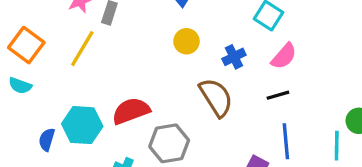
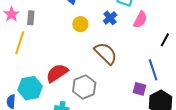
blue cross: (234, 57) -> (110, 18), moved
black line: (278, 95) -> (165, 40), moved, turned -32

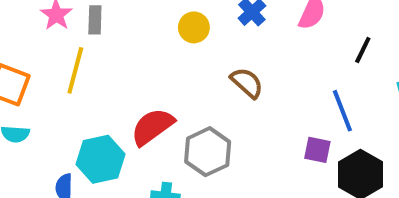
brown semicircle: (106, 53) -> (247, 83), size x0.7

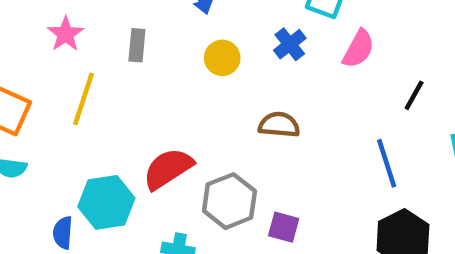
gray rectangle: (95, 20) -> (137, 45), moved
brown semicircle: (247, 83) -> (279, 125), turned -40
purple square: (317, 150) -> (284, 227), moved

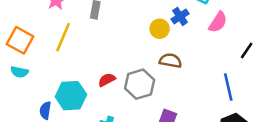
yellow circle: (222, 58) -> (160, 29), moved
red semicircle: (168, 169) -> (107, 80), size x0.6
gray hexagon: (229, 201) -> (140, 84), moved

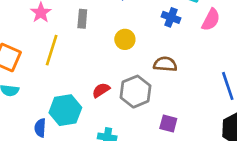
blue cross: (180, 16) -> (171, 17), turned -30
yellow circle: (160, 29) -> (125, 39), moved

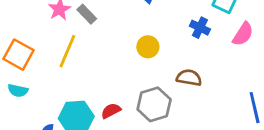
gray rectangle: (82, 19) -> (87, 14), moved, turned -54
red semicircle: (101, 90) -> (111, 111), moved

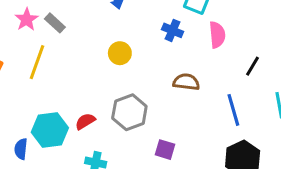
pink semicircle: (243, 34) -> (217, 35), turned -35
brown semicircle: (189, 78) -> (186, 82), moved

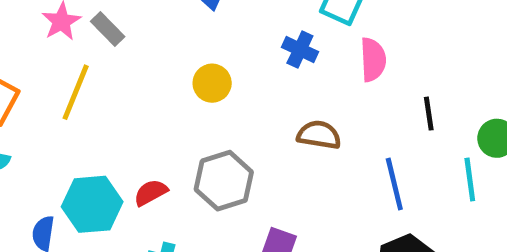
black line: (253, 66) -> (429, 114), turned -42

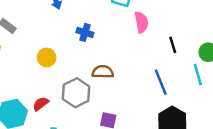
blue cross: (300, 50) -> (85, 32), moved
yellow circle: (212, 83) -> (47, 57), moved
brown semicircle: (319, 135) -> (103, 72), moved

